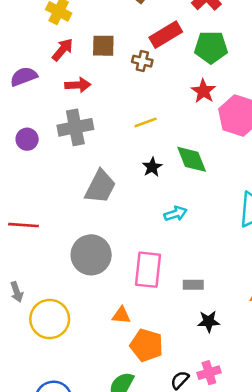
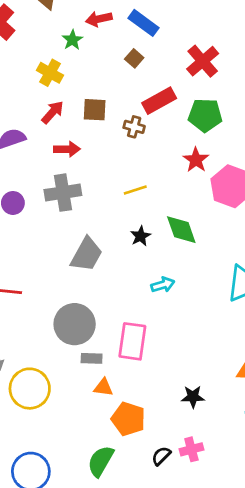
gray rectangle: (193, 285) -> (92, 358), moved

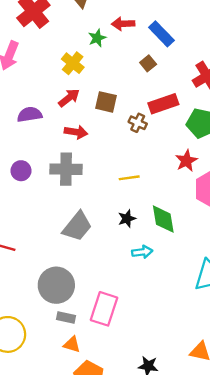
cyan arrow: (163, 285) -> (142, 252), moved

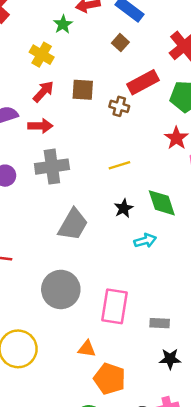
red arrow: (76, 132) -> (40, 126), moved
gray rectangle: (66, 318) -> (160, 323), moved

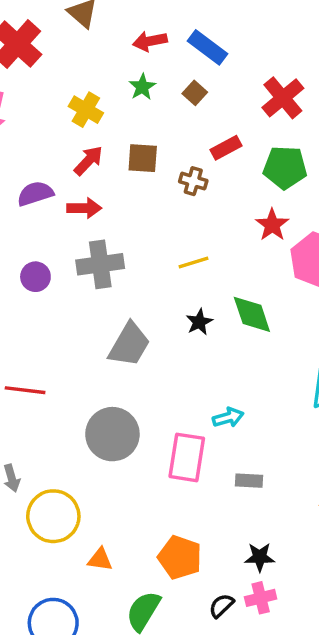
green star: (63, 24) -> (142, 87), moved
red rectangle: (143, 82) -> (226, 148), size x0.7
cyan arrow: (145, 241) -> (228, 417), moved
orange triangle: (87, 349) -> (100, 559), moved
black star: (170, 359) -> (260, 557), moved

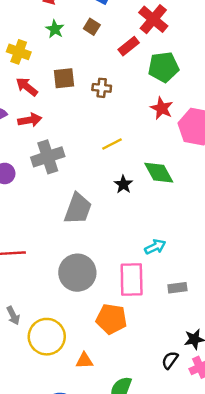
red rectangle: (226, 148) -> (129, 46), moved
red arrow: (88, 161) -> (27, 87), turned -85
orange pentagon: (180, 557) -> (111, 319), moved
black semicircle: (221, 606) -> (170, 360), moved

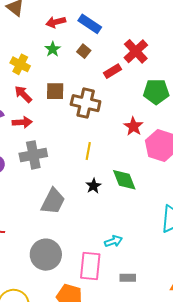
green pentagon: (163, 67) -> (156, 92), moved
brown cross: (102, 88) -> (86, 103), size x1.8
yellow line: (112, 144) -> (88, 151), turned -60

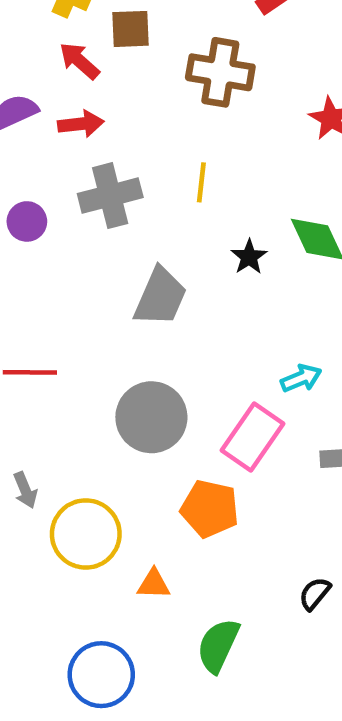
brown square: (55, 91) -> (130, 29), moved
yellow line: (88, 151) -> (201, 182), moved
pink rectangle: (90, 266) -> (253, 437), turned 32

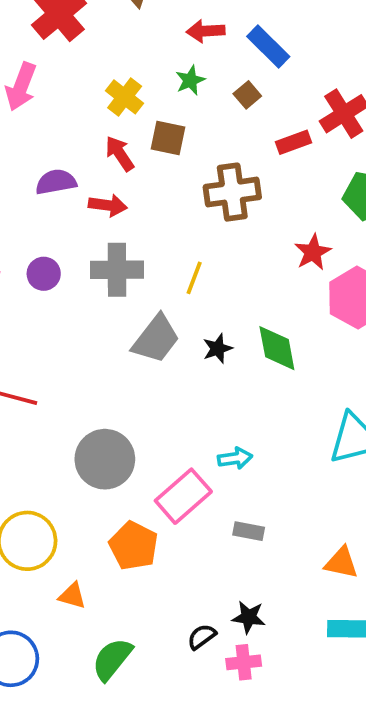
brown cross: (220, 72) -> (232, 192), turned -32
gray trapezoid: (160, 297) -> (156, 339), moved

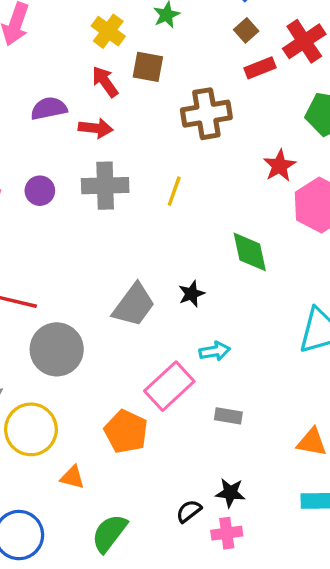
brown square: (247, 95) -> (246, 30), moved
gray trapezoid: (156, 339) -> (134, 305), moved
black star: (218, 348) -> (191, 294), moved
gray circle: (105, 459) -> (57, 349), moved

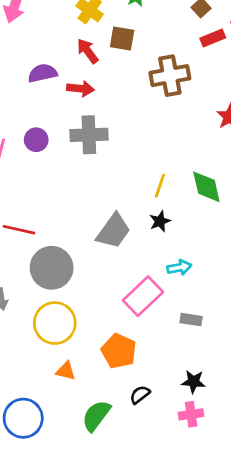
yellow line: (174, 191) -> (160, 186), moved
yellow circle: (31, 429) -> (55, 323), moved
orange pentagon: (126, 432) -> (119, 351), moved
black semicircle: (189, 511) -> (140, 395), moved

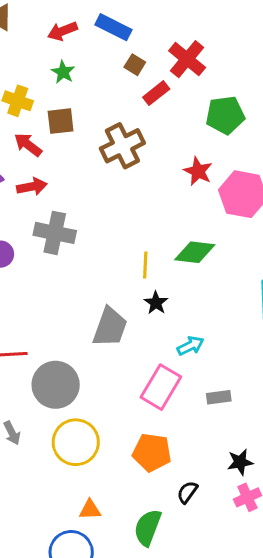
gray cross: (89, 135) -> (55, 233), turned 30
green diamond: (206, 187) -> (195, 252), turned -54
orange triangle: (66, 371) -> (90, 510), moved

